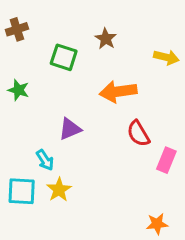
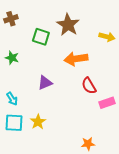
brown star: (106, 39) -> (68, 25), size x1.6
cyan arrow: (45, 160) -> (12, 99), moved
pink rectangle: (166, 160) -> (107, 103), turned 49
orange star: (157, 224) -> (88, 144), moved

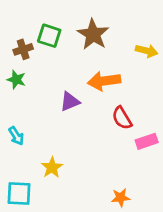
brown cross: (11, 19) -> (23, 49), moved
green square: (41, 37) -> (49, 36), moved
purple triangle: (45, 83) -> (70, 102), moved
cyan square: (14, 123) -> (19, 193), moved

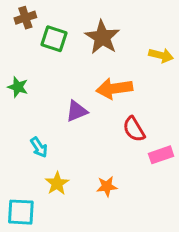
brown cross: (23, 49) -> (25, 18), moved
cyan arrow: (16, 136) -> (39, 147), moved
orange star: (121, 198) -> (107, 186), moved

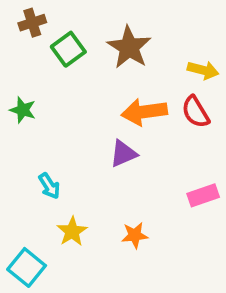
green square: (54, 39) -> (68, 49), turned 36
purple triangle: (77, 111) -> (123, 154), moved
red semicircle: (134, 129) -> (195, 112), moved
cyan square: (21, 212) -> (27, 267), turned 36

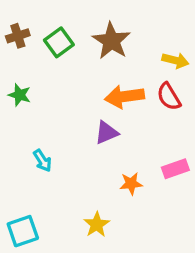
brown cross: (32, 23) -> (18, 36), moved
yellow star: (72, 231) -> (97, 225), moved
orange star: (135, 235) -> (131, 184), moved
cyan square: (27, 267) -> (23, 231), turned 32

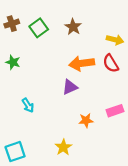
brown star: (111, 41) -> (73, 27), size x0.7

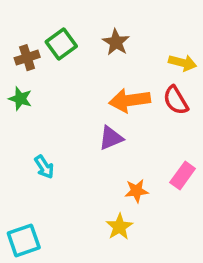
brown cross: (12, 24) -> (27, 58), moved
pink rectangle: (115, 111) -> (183, 175), turned -35
yellow star: (63, 147) -> (119, 227), moved

